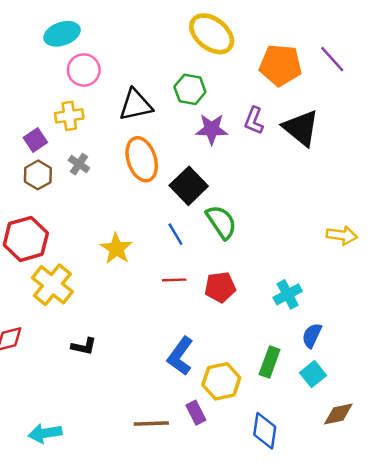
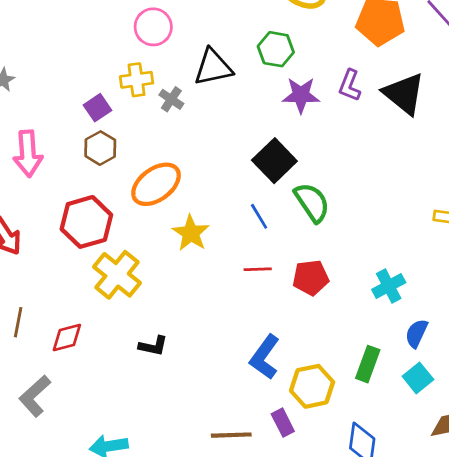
orange ellipse: (142, 159) -> (156, 184), moved, turned 72
gray cross: (79, 164) -> (171, 99), moved

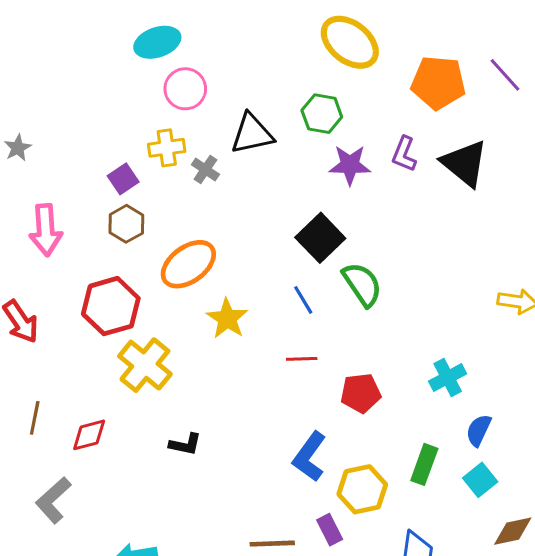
red pentagon: (311, 278) -> (361, 393), moved

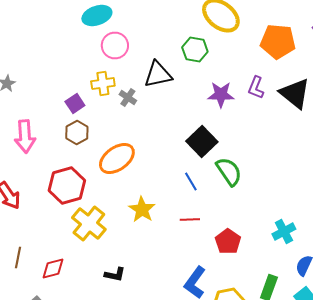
green hexagon: (322, 114) -> (195, 50), moved
yellow star: (227, 319) -> (142, 210), moved
red pentagon: (361, 393) -> (228, 242), turned -30

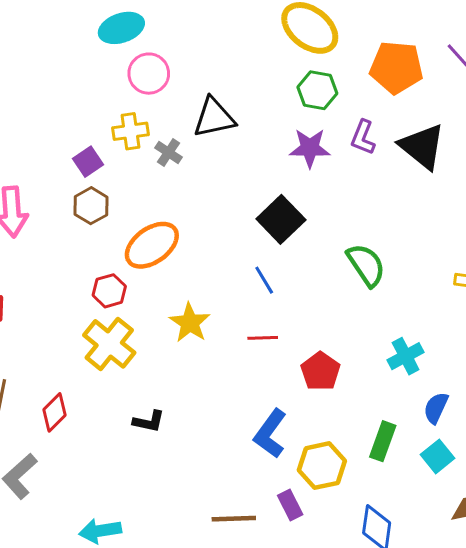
green hexagon: (195, 50) -> (317, 90), moved
green semicircle: (229, 172) -> (366, 265), moved
red hexagon: (67, 186) -> (109, 291), moved, size x0.6
red diamond: (53, 268) -> (55, 412), turned -30

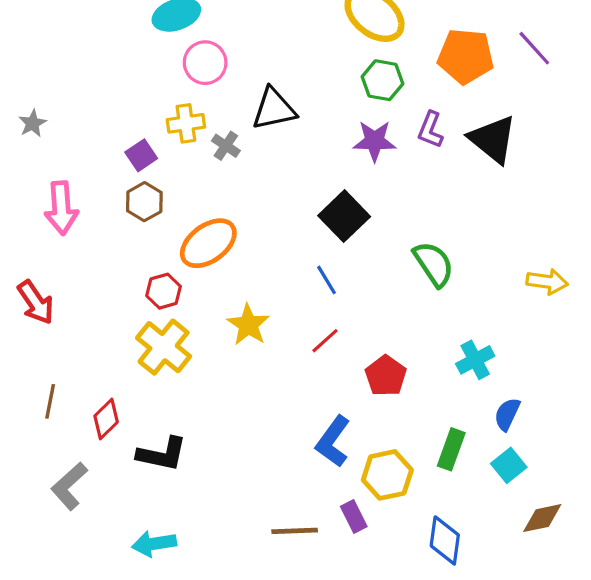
red line: (263, 338) -> (325, 341), turned -40
black L-shape: (149, 421) -> (162, 454), moved, size x1.5

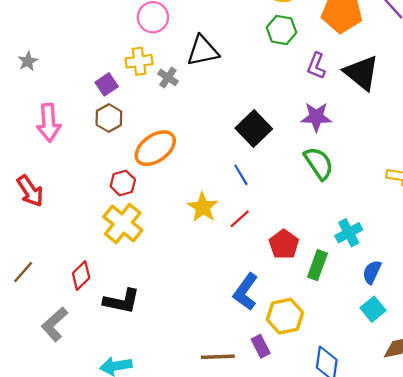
purple star: (375, 141) -> (316, 117), moved
yellow star: (248, 325) -> (203, 207), moved
brown line: (50, 401) -> (23, 272), moved, turned 30
green rectangle: (451, 449) -> (317, 265), moved

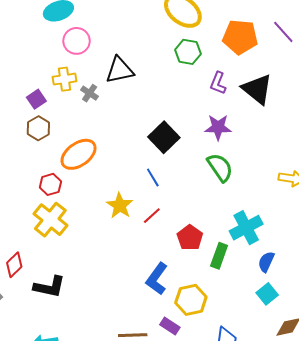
cyan cross: (349, 233) -> (246, 228), size x1.4
purple rectangle: (261, 346) -> (170, 326), turned -30

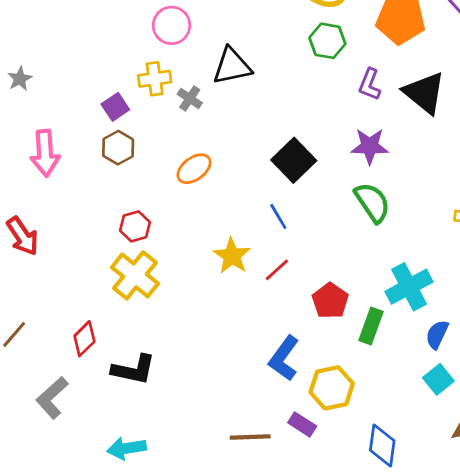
orange ellipse: (79, 154) -> (194, 169), moved, size x0.7

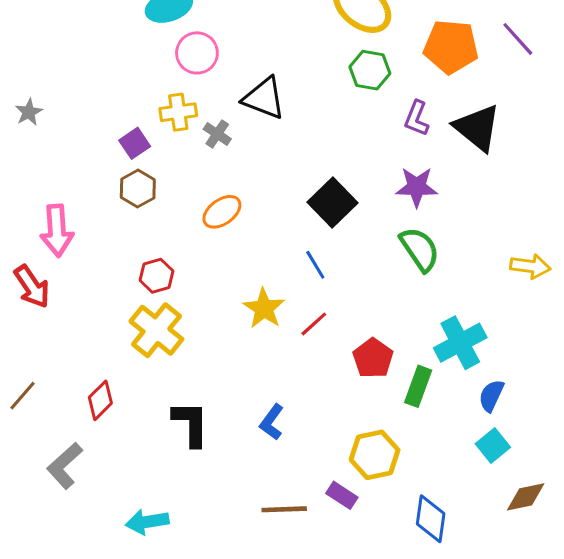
black triangle: (232, 66) -> (264, 98), turned 33
pink arrow: (45, 153) -> (57, 231), moved
blue L-shape: (284, 358) -> (272, 422), moved, size x0.7
black L-shape: (134, 370) -> (191, 424), moved, turned -102

